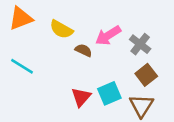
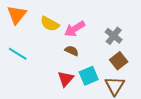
orange triangle: (21, 18) -> (17, 15), turned -30
pink arrow: (108, 36) -> (75, 29), moved
brown semicircle: (83, 50) -> (72, 51), moved

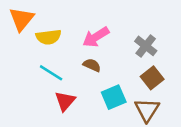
yellow semicircle: (50, 24) -> (48, 37), moved, turned -36
cyan line: (18, 54) -> (51, 73), moved
red triangle: (66, 79) -> (65, 101), moved

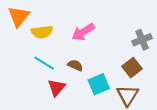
gray cross: (146, 46) -> (142, 40), moved, turned 30
brown semicircle: (92, 65) -> (75, 65), moved

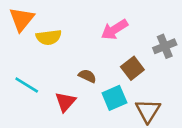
pink arrow: (83, 32) -> (114, 30), moved
cyan line: (44, 63) -> (27, 85), moved
brown square: (132, 68) -> (132, 68), moved

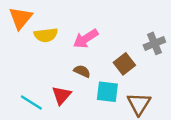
pink arrow: (114, 30) -> (86, 39), moved
cyan line: (27, 85) -> (31, 103), moved
cyan square: (114, 98) -> (107, 92), turned 30

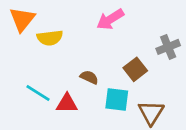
pink arrow: (86, 39) -> (110, 19), moved
red triangle: (62, 95) -> (67, 103), turned 50
cyan line: (31, 103) -> (38, 93), moved

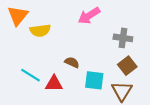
gray cross: (168, 47) -> (123, 38), moved, turned 30
brown square: (135, 69) -> (127, 66), moved

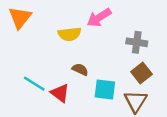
yellow semicircle: (40, 30) -> (70, 34), moved
red triangle: (54, 84) -> (60, 93), turned 36

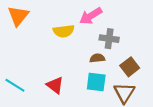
gray cross: (137, 42) -> (109, 39), moved
brown semicircle: (80, 69) -> (97, 58), moved, turned -32
cyan line: (34, 84) -> (15, 85), moved

